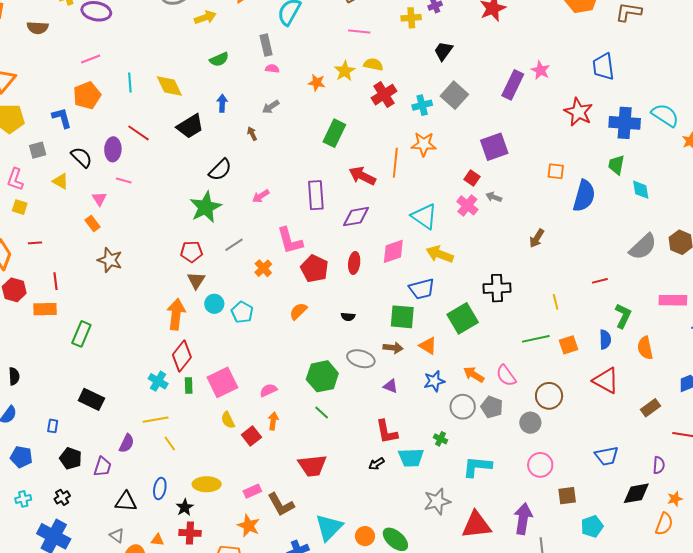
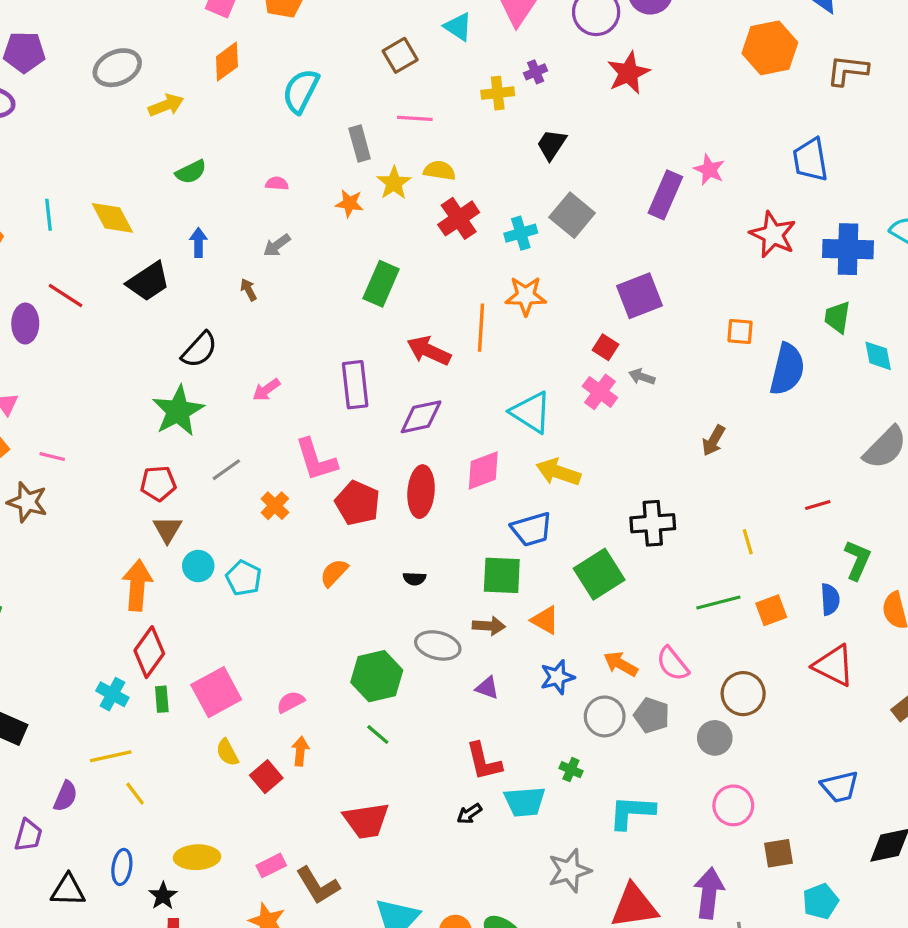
gray rectangle: (266, 45) -> (360, 144), moved
pink line: (124, 180) -> (52, 457), moved
red ellipse: (354, 263) -> (421, 492), size x1.4

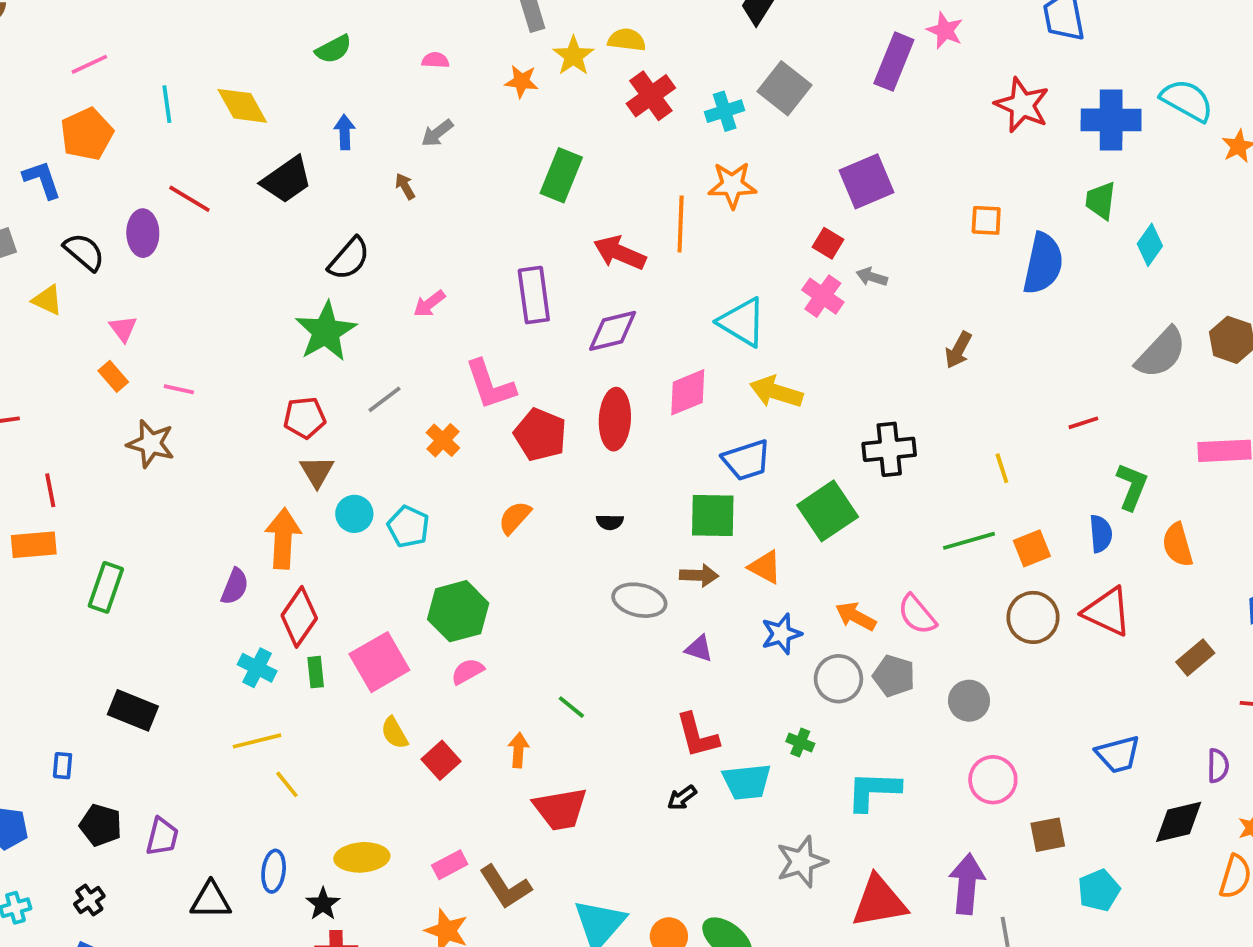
cyan diamond: (878, 356) -> (1150, 245), turned 48
green hexagon: (377, 676) -> (458, 611), moved
brown circle: (743, 694) -> (1033, 617), moved
orange arrow: (300, 751) -> (518, 750), moved
purple semicircle: (66, 796) -> (235, 586), moved

